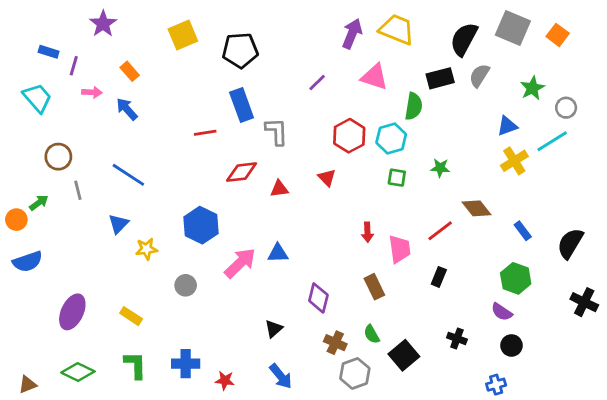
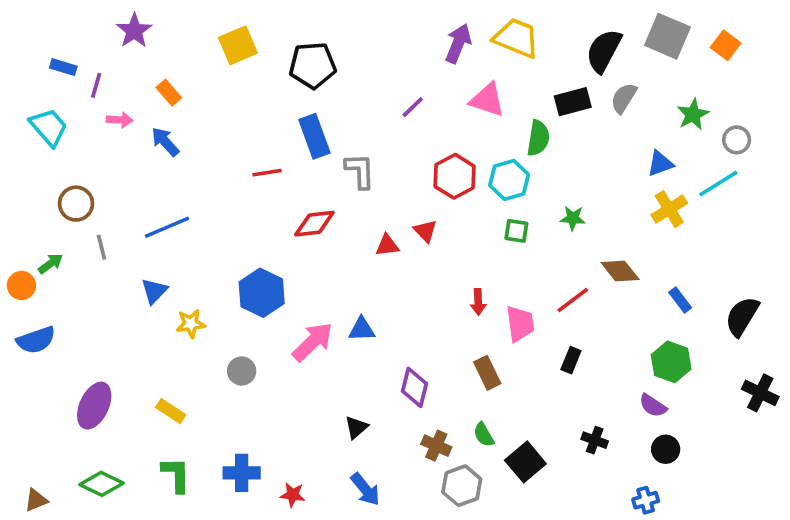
blue line: (128, 175) -> (167, 227), turned -56
red triangle: (279, 189) -> (387, 245), moved

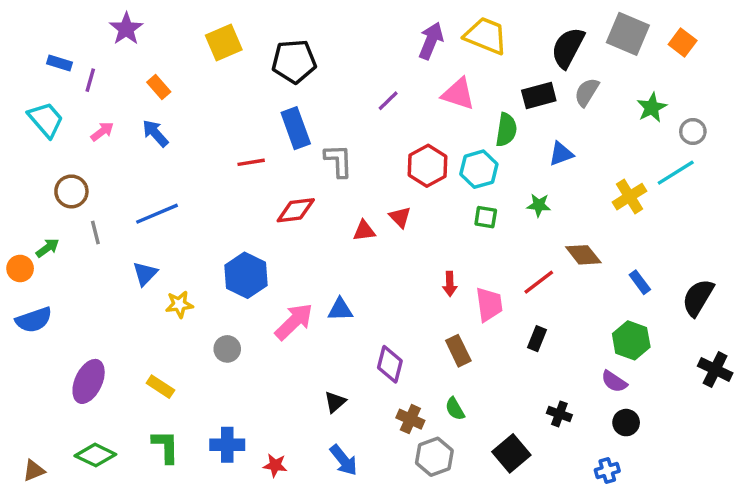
pink arrow: (120, 120) -> (102, 132), moved, turned -40
blue triangle: (660, 164) -> (561, 154), moved
black square: (525, 462) -> (511, 453), moved

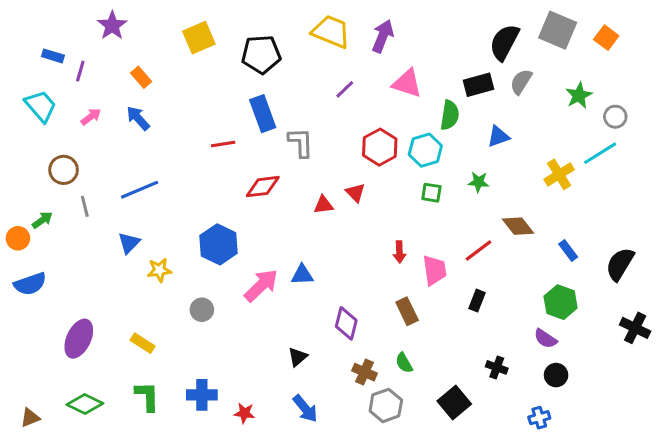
yellow trapezoid: (486, 36) -> (331, 32), moved

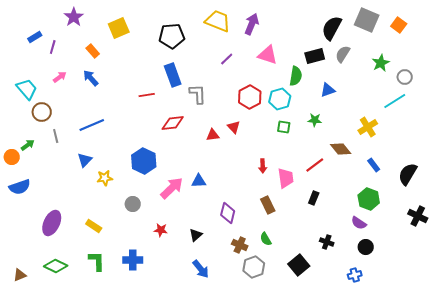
yellow square: (199, 38) -> (119, 28), moved
blue rectangle: (53, 56) -> (35, 37), turned -48
cyan trapezoid: (41, 106) -> (27, 89), moved
yellow cross: (559, 174) -> (368, 127), moved
red star: (244, 413) -> (161, 230), moved

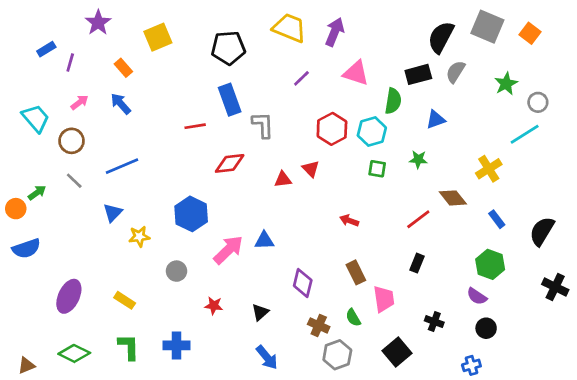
brown circle: (42, 112) -> (72, 141), moved
gray line: (56, 136) -> (74, 181), turned -32
red arrow: (263, 166) -> (349, 221), turned 112
pink trapezoid: (286, 178) -> (384, 299), moved

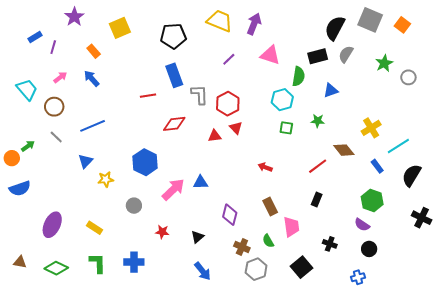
red hexagon: (332, 129) -> (228, 104), moved
cyan line: (525, 134) -> (398, 146), moved
brown triangle: (26, 365) -> (20, 262), moved, turned 32

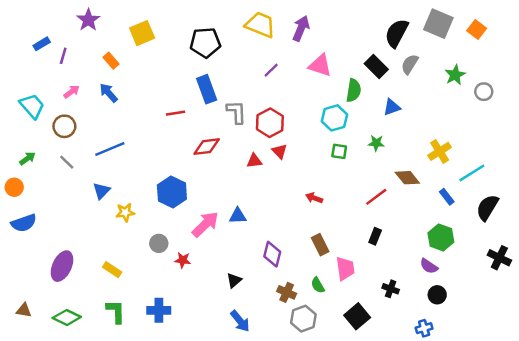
black rectangle: (318, 56) -> (376, 67), turned 60
green arrow: (28, 146) -> (27, 159), moved
red star: (162, 232) -> (183, 260), moved

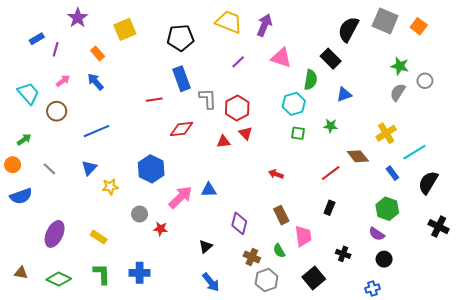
gray semicircle: (410, 64) -> (398, 92), moved
green star: (455, 75) -> (400, 66), turned -30
gray line: (67, 162) -> (49, 169), moved

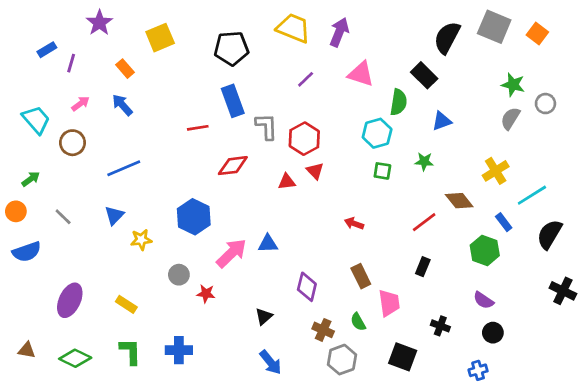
green hexagon: (387, 209) -> (485, 250), moved
black square: (314, 278) -> (403, 357), turned -30

